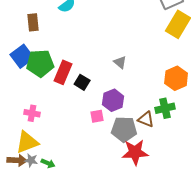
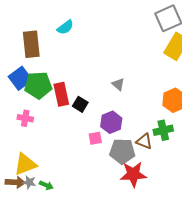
brown rectangle: (33, 22) -> (31, 44), size x1.5
red rectangle: (63, 72) -> (61, 94), turned -35
pink cross: (32, 113) -> (25, 118), moved

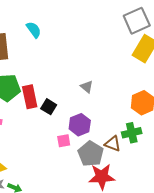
cyan semicircle: (65, 27) -> (34, 30), turned -90
gray pentagon: (122, 151) -> (91, 154), turned 30

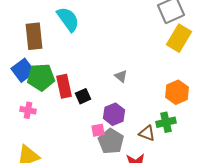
cyan semicircle: (34, 30) -> (68, 19), size x1.5
black square: (49, 107) -> (83, 96), turned 35
gray pentagon: (91, 154) -> (111, 141), moved

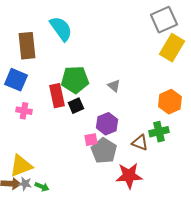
blue square: (23, 70) -> (16, 80), turned -30
green pentagon: (41, 77) -> (75, 80), moved
pink cross: (28, 110) -> (24, 111), moved

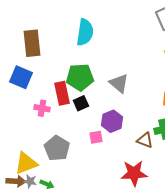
cyan semicircle: (61, 29) -> (85, 32), moved, turned 44
gray triangle: (114, 86) -> (119, 83), size x1.5
pink cross: (24, 111) -> (42, 108), moved
gray pentagon: (104, 151) -> (57, 148), moved

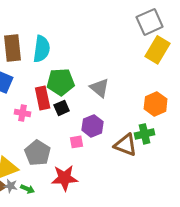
cyan semicircle: (85, 32) -> (42, 49), moved
brown triangle: (145, 140) -> (126, 145), size x1.4
red star: (134, 173) -> (65, 178), moved

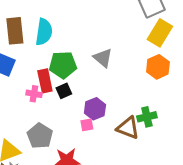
gray triangle: (100, 88) -> (103, 58), moved
orange hexagon: (156, 104) -> (158, 67), moved
pink cross: (23, 113) -> (34, 94), moved
pink square: (77, 142) -> (87, 125), moved

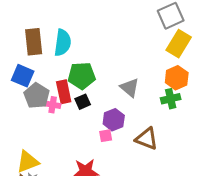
gray triangle: (103, 58) -> (130, 88), moved
green cross: (147, 117) -> (171, 99), moved
gray pentagon: (40, 136) -> (37, 96), moved

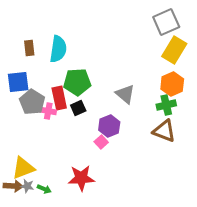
brown rectangle: (34, 42) -> (29, 48), size x0.6
blue square: (23, 76) -> (18, 82), turned -30
pink square: (106, 136) -> (101, 142), turned -32
brown triangle: (147, 139) -> (164, 131), moved

